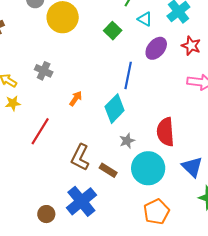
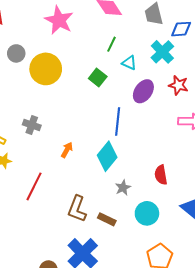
red semicircle: (165, 132) -> (161, 175), size x0.7
cyan circle: (148, 168) -> (147, 213), size x0.7

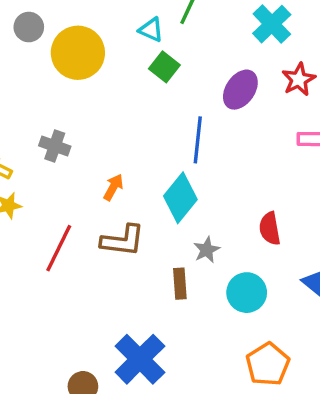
cyan triangle: (129, 63) -> (151, 30), moved
red star: (178, 85) -> (299, 79), turned 30
brown L-shape: (77, 209) -> (123, 240), moved, turned -104
brown rectangle: (107, 219) -> (180, 284), moved, turned 60

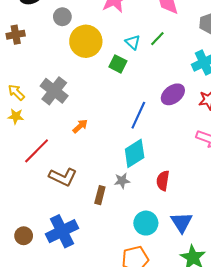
green square: (164, 67) -> (118, 64), moved, turned -30
gray cross: (55, 146) -> (54, 91), size x1.5
cyan diamond: (180, 198) -> (135, 153), moved
brown L-shape: (123, 240) -> (63, 177), moved
cyan circle: (247, 293) -> (146, 223), moved

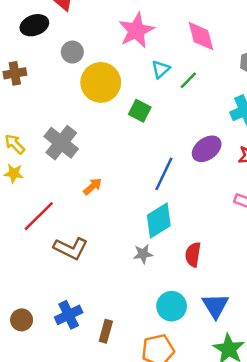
cyan triangle: (133, 42) -> (161, 69), moved, turned 35
brown rectangle: (100, 195) -> (106, 331), moved
blue cross: (62, 231) -> (69, 315), size x0.7

